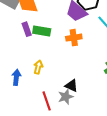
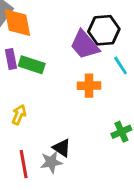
orange cross: (74, 38) -> (89, 86), moved

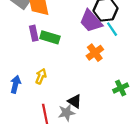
cyan line: (121, 66) -> (112, 29), moved
orange cross: (89, 86) -> (95, 53), turned -35

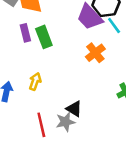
green rectangle: (50, 37) -> (44, 37), turned 54

